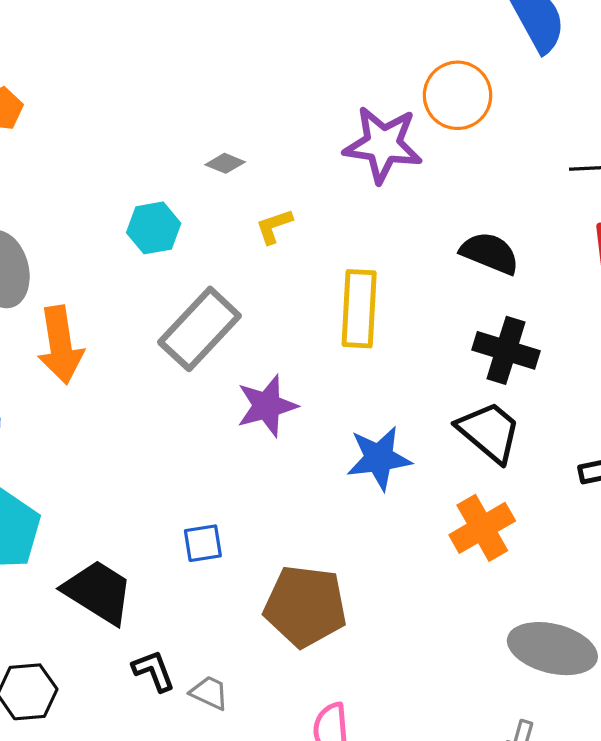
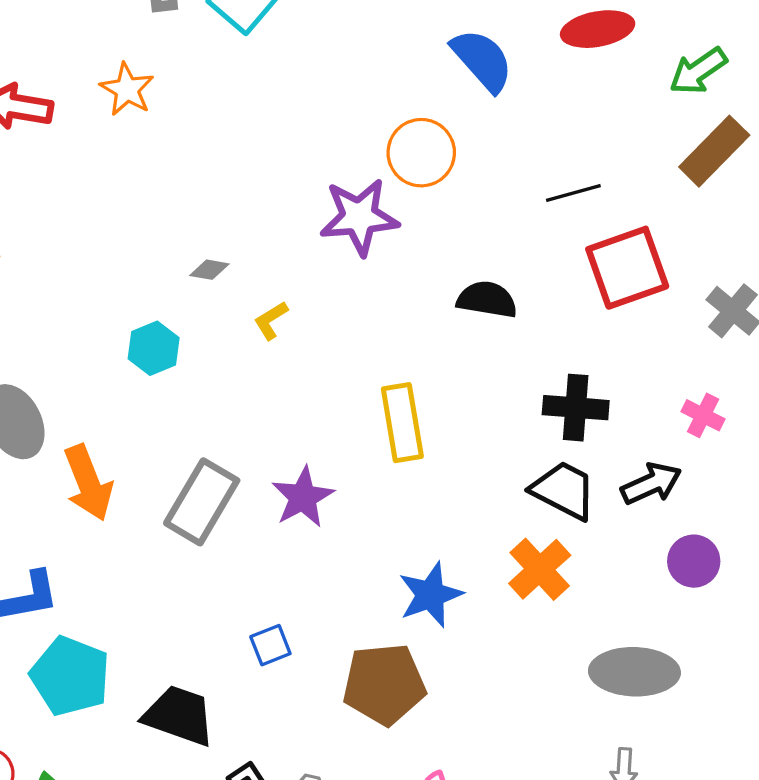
yellow rectangle: (359, 309) -> (402, 423), moved
gray rectangle: (200, 329) -> (202, 502), moved
black cross: (506, 350) -> (576, 408), moved
black trapezoid: (489, 432) -> (564, 490), moved
blue star: (379, 458) -> (431, 595), moved

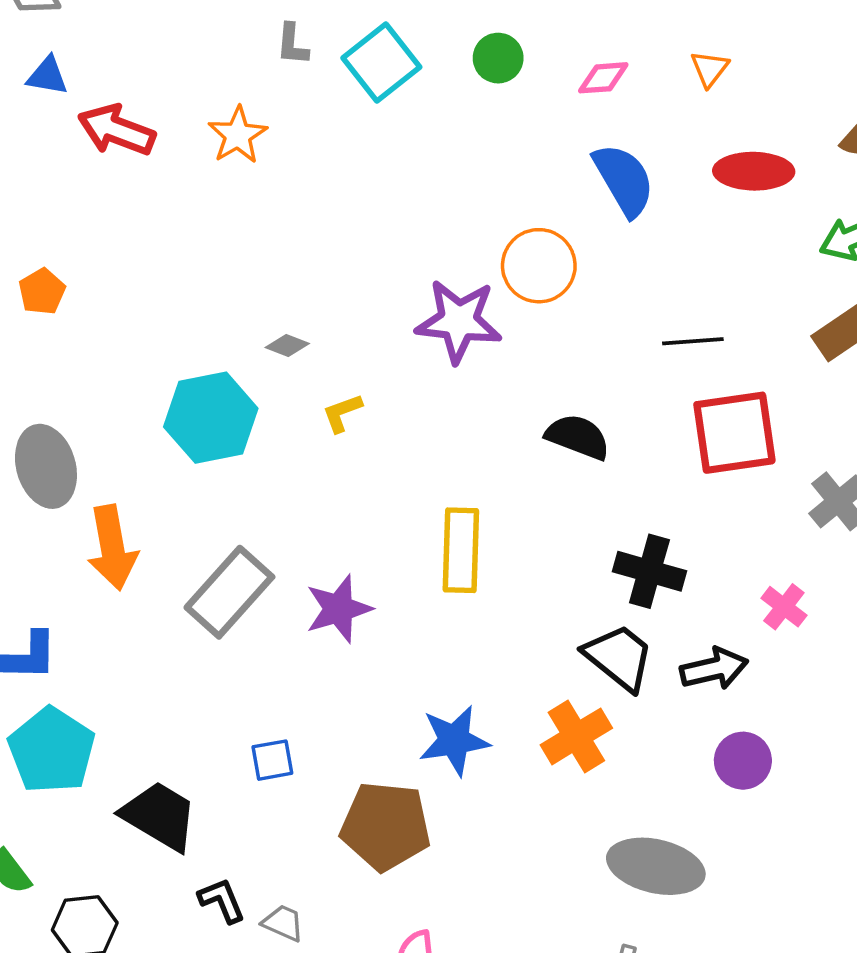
cyan hexagon: (154, 348) -> (211, 418), size x1.6

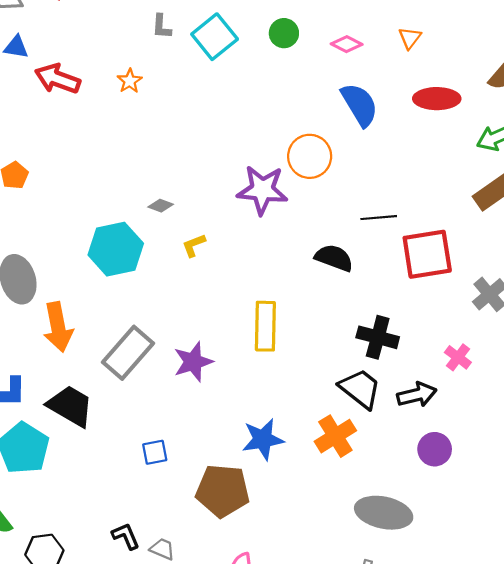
pink diamond: (603, 78) -> (347, 44), turned 32
orange star: (238, 135) -> (130, 81), size x0.7
black line: (693, 341) -> (379, 218), moved
black trapezoid: (159, 816) -> (70, 406), moved

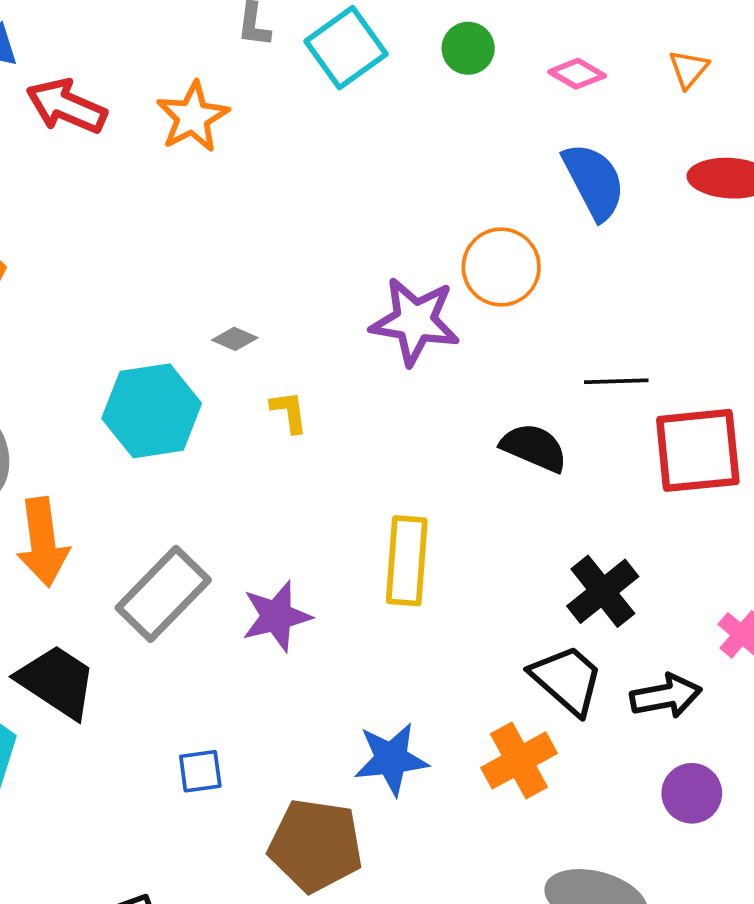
orange star: (130, 81) -> (193, 117), size x1.6
yellow L-shape: (194, 245) -> (289, 412), turned 100
black cross: (378, 337) -> (603, 591), turned 33

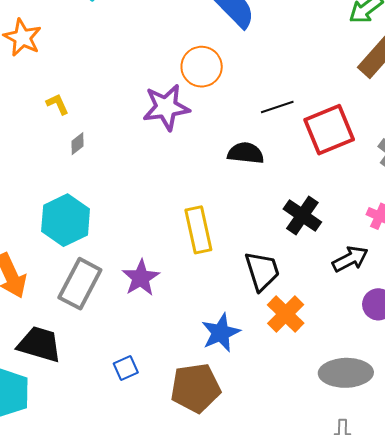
gray diamond: (235, 339) -> (77, 144), turned -45
cyan hexagon: (152, 411) -> (66, 220), moved
yellow L-shape: (289, 412) -> (57, 104), moved
black trapezoid: (567, 680) -> (262, 271), moved, turned 48

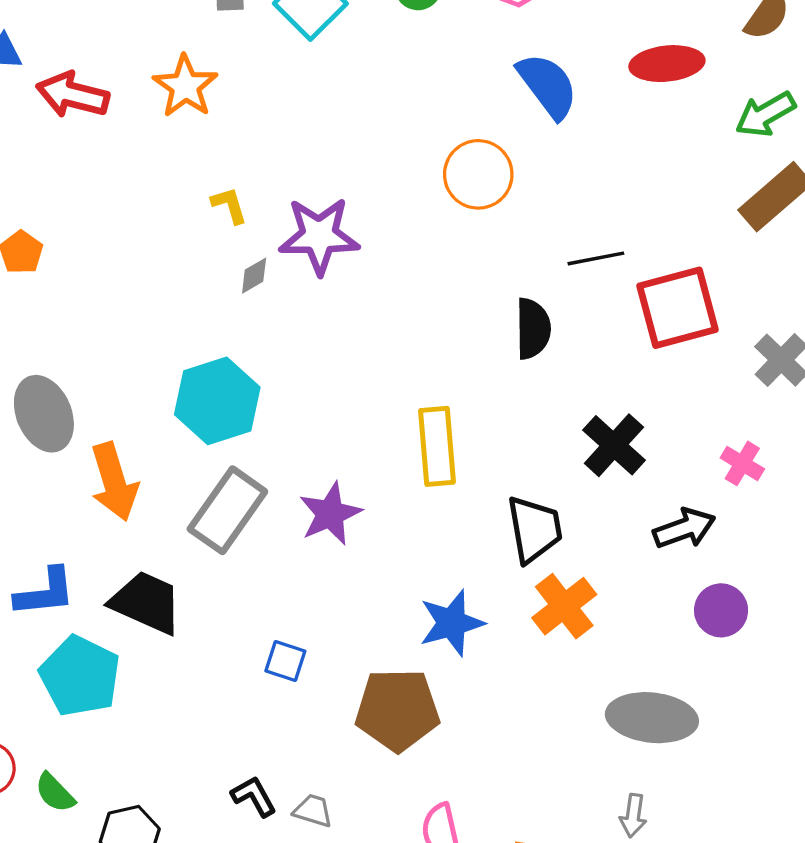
purple star: (166, 107) -> (319, 236), moved
black semicircle: (246, 153) -> (533, 329), turned 75
blue square: (126, 368) -> (285, 661), turned 35

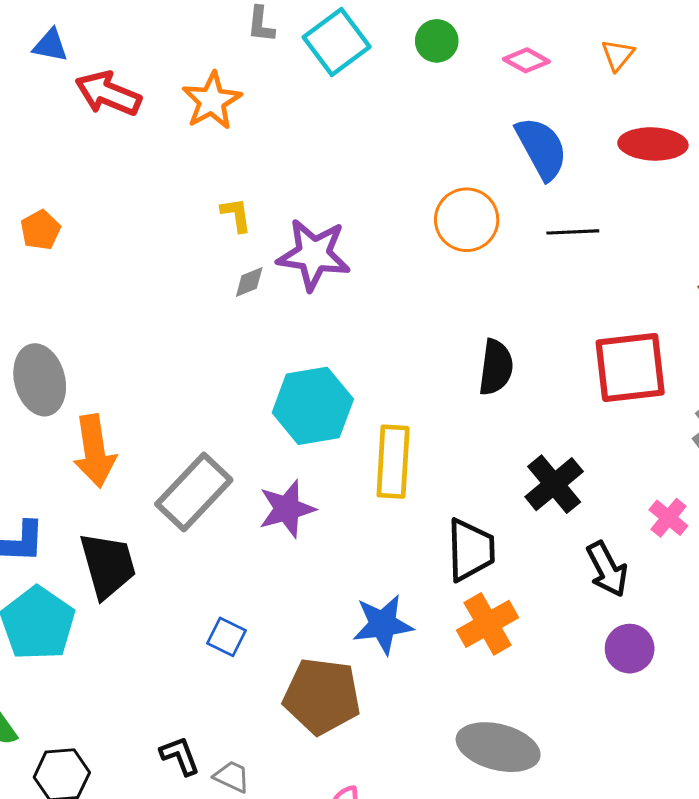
black line: (596, 258) -> (573, 232), moved
cyan hexagon: (217, 401) -> (313, 406), moved
black arrow: (684, 528) -> (607, 569), turned 74
black trapezoid: (146, 603) -> (108, 565), turned 42
gray ellipse: (652, 718) -> (498, 747), moved

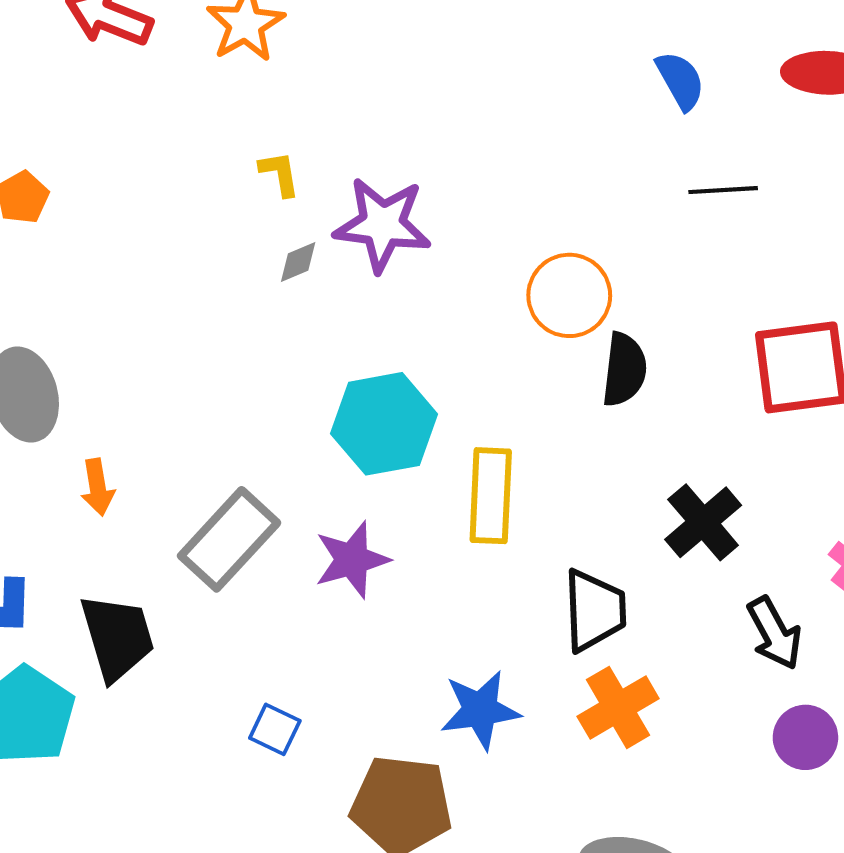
blue semicircle: (542, 148) -> (680, 80), size x0.7
orange circle: (467, 220) -> (569, 295), moved
orange arrow: (94, 451) -> (98, 487), size x0.6

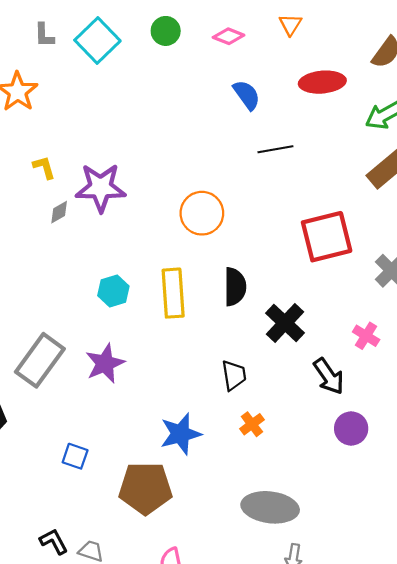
black semicircle: (624, 370) -> (235, 287), moved
cyan hexagon: (384, 424) -> (113, 291), size x0.6
yellow rectangle: (491, 496) -> (173, 293), moved
black trapezoid: (594, 610) -> (234, 375), size x0.7
orange cross: (618, 707) -> (252, 424), size x0.6

